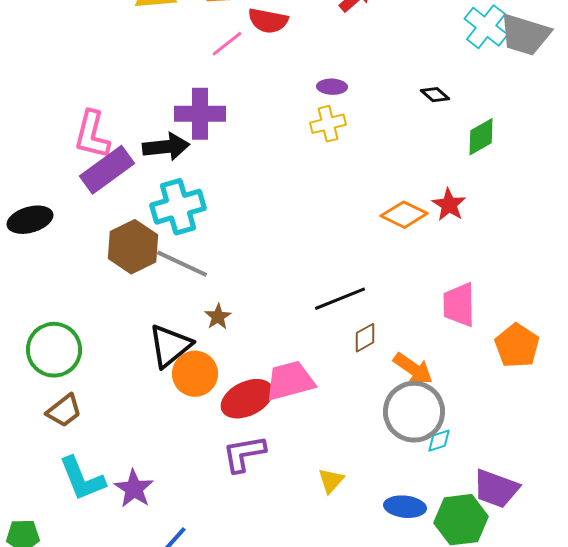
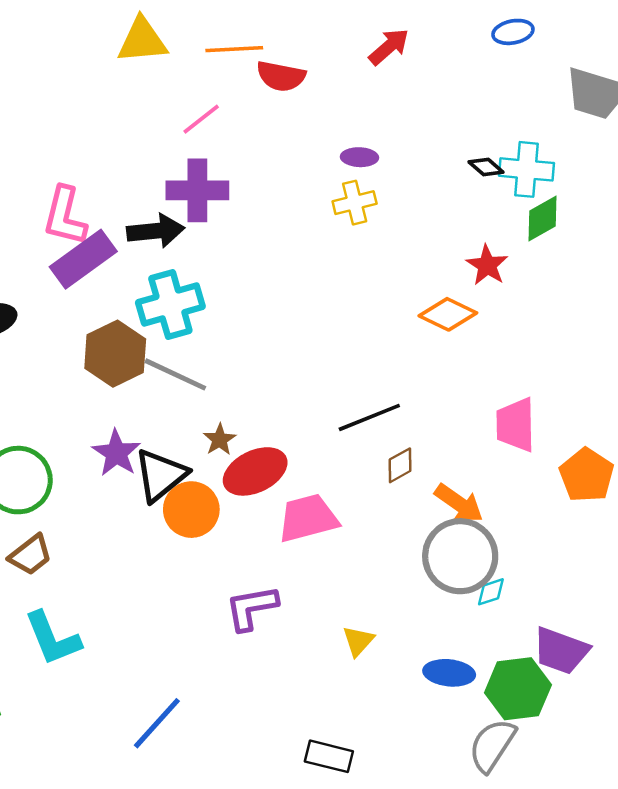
cyan cross: (486, 27) -> (526, 169), moved, turned -33
pink line: (227, 44) -> (201, 119), moved
red star: (449, 205) -> (487, 265), moved
red ellipse: (247, 399) -> (255, 471), moved
purple star: (134, 489) -> (116, 453), moved

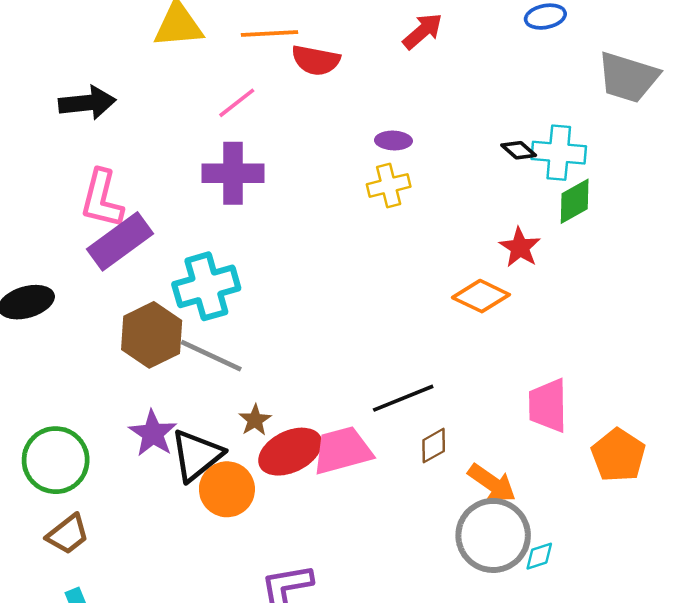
black arrow: (156, 231) -> (87, 103), moved
pink trapezoid: (308, 518) -> (342, 450), moved
cyan diamond: (491, 592) -> (539, 556), moved

